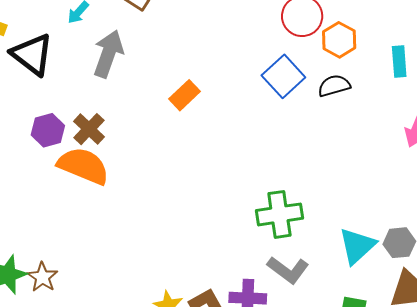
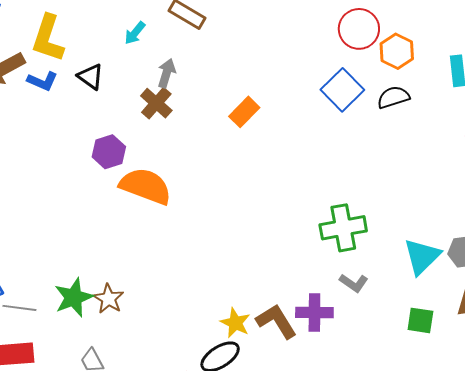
black triangle: (32, 54) -> (91, 77), size x0.6
gray arrow: (108, 54) -> (167, 73), size x0.6
brown cross: (89, 129) -> (156, 103), moved
gray L-shape: (288, 270) -> (354, 283), size x0.7

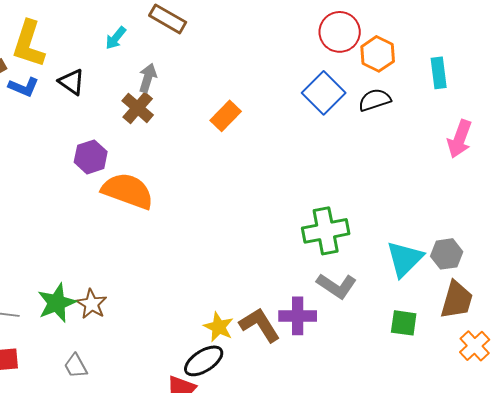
gray L-shape: (354, 283) -> (337, 286), size x1.4

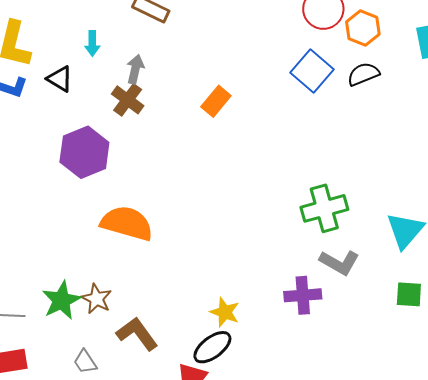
cyan arrow: (116, 38) -> (92, 43), moved, turned -35
purple hexagon: (91, 157) -> (84, 152), size x1.5
orange semicircle: (128, 191) -> (127, 223), moved
brown L-shape: (260, 325) -> (137, 334), moved

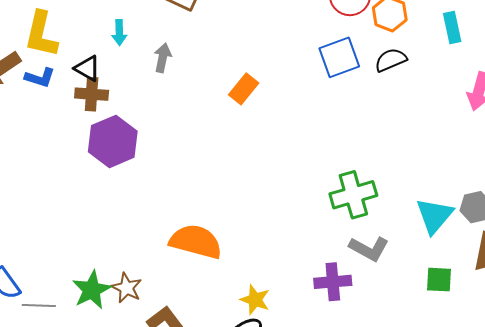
blue square: (312, 71) -> (339, 57), turned 30
brown cross: (128, 100) -> (92, 94), moved, turned -32
orange semicircle: (127, 223) -> (196, 242), moved

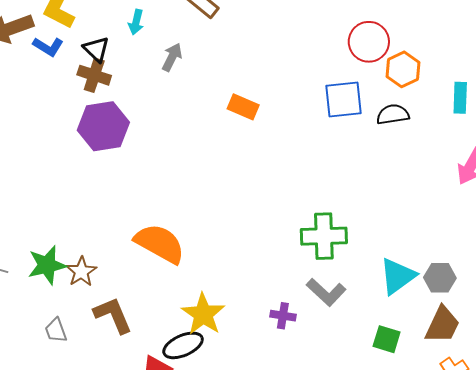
orange rectangle: (244, 89) -> (243, 107), turned 60
purple cross: (333, 282) -> (283, 316), size x0.7
yellow star: (255, 300) -> (203, 314), size x1.4

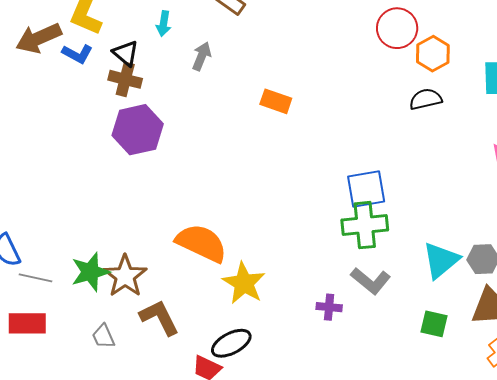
blue square: (343, 100) -> (366, 189), moved
brown star: (81, 272) -> (125, 276), size x1.4
yellow star: (203, 314) -> (244, 283), moved

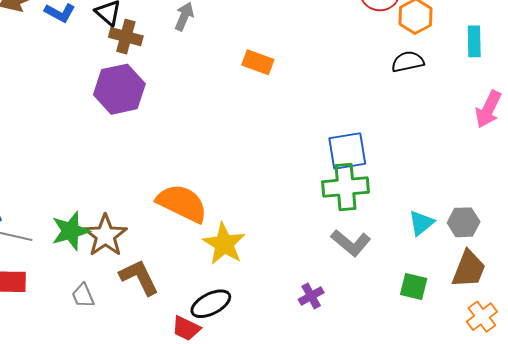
brown cross: (125, 79) -> (126, 37), moved
cyan triangle: (441, 260) -> (421, 223), size x0.7
purple cross: (329, 307) -> (311, 296), moved, turned -35

